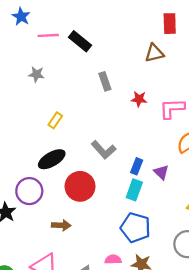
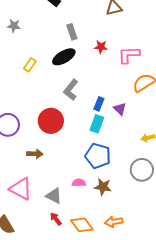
gray L-shape: (104, 150) -> (71, 90), turned 80
black ellipse: (52, 159) -> (64, 57), moved

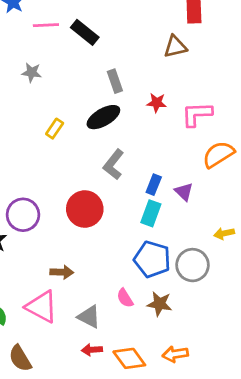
brown arrow: (35, 154) -> (62, 272), moved
gray circle: (142, 170) -> (192, 265), moved
pink semicircle: (79, 183) -> (125, 298), turned -120
red arrow: (56, 219) -> (92, 350), turned -56

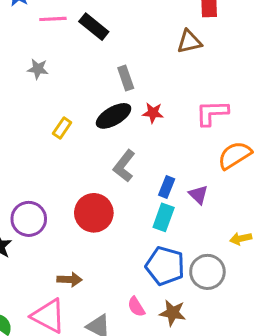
red star: (157, 103) -> (153, 113), moved

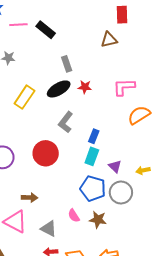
yellow rectangle: (62, 128) -> (24, 97), size x1.6
purple triangle: (198, 195) -> (115, 166), moved

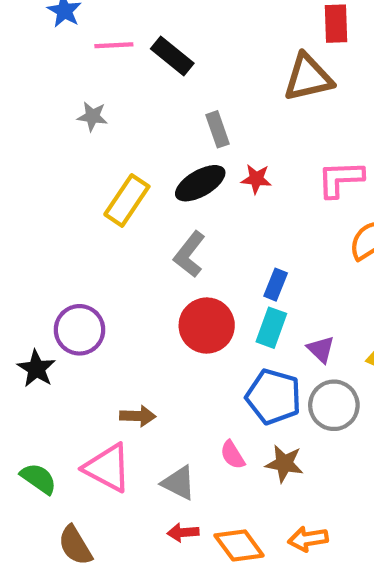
brown triangle: (109, 40) -> (308, 78), size x1.4
gray L-shape: (66, 122) -> (189, 254), moved
red circle: (46, 153) -> (207, 326), moved

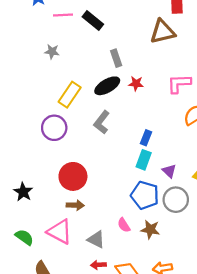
red circle: (207, 326) -> (73, 176), moved
purple circle: (79, 330) -> (54, 128), moved
black star: (36, 369) -> (23, 192), moved

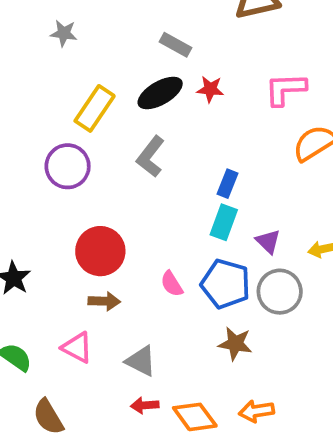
gray rectangle: (116, 58) -> (176, 45), turned -42
pink semicircle: (124, 225) -> (172, 284), moved
pink triangle: (60, 232) -> (77, 348), size x0.7

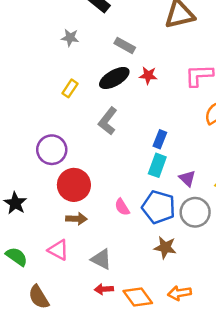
gray star: (64, 33) -> (70, 38), moved
yellow rectangle: (95, 108) -> (70, 88), size x0.6
purple circle: (68, 166) -> (52, 150), moved

